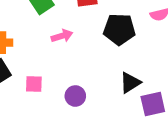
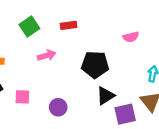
black pentagon: (119, 29) -> (95, 65), moved

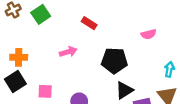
red rectangle: (69, 25) -> (89, 23), turned 40
green square: (29, 27) -> (41, 14), moved

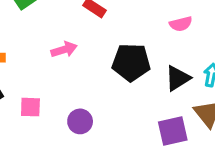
black triangle: (124, 90) -> (178, 78), moved

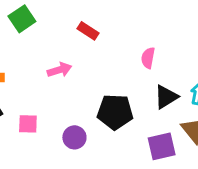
pink semicircle: (181, 24) -> (148, 58), moved, turned 115
black pentagon: (131, 62) -> (115, 112), moved

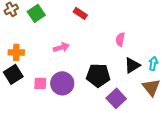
red rectangle: (88, 31) -> (80, 13), moved
purple circle: (74, 137) -> (62, 83), moved, size x1.5
purple square: (162, 146) -> (116, 98), moved, turned -30

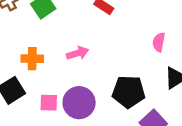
orange cross: (16, 52) -> (32, 59), moved

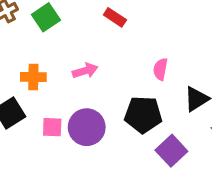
pink semicircle: (159, 42) -> (160, 69), moved

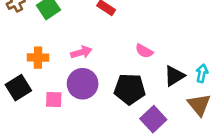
pink semicircle: (160, 69) -> (144, 51), turned -72
purple circle: (87, 127) -> (83, 84), moved

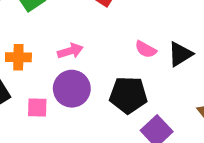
black triangle: (174, 76) -> (180, 54), moved

